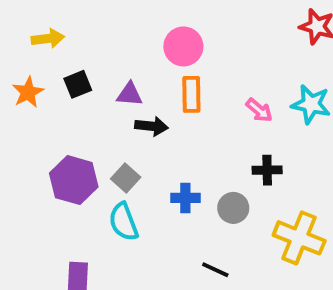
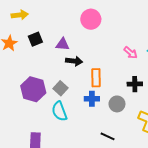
orange rectangle: (191, 94) -> (96, 78), moved

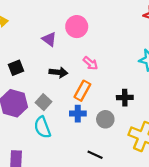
black square: (35, 39) -> (16, 68), moved
purple triangle: (63, 44) -> (49, 39), moved, turned 32
pink arrow: (131, 53) -> (90, 63), moved
orange rectangle: (96, 78) -> (82, 91), turned 30

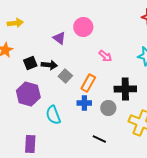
pink arrow: (90, 63) -> (105, 56), moved
black arrow: (58, 72) -> (49, 65), moved
black cross: (125, 98) -> (125, 89), size x1.5
gray square: (44, 102) -> (65, 76), moved

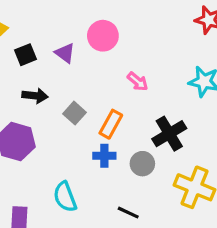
black square: (30, 63) -> (26, 55), moved
black arrow: (49, 65) -> (35, 96), moved
black cross: (125, 89) -> (169, 134), turned -30
cyan semicircle: (53, 115) -> (65, 197), moved

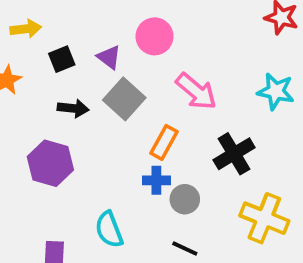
pink arrow: (138, 82) -> (196, 91), size x1.6
gray square: (74, 113) -> (124, 99), moved, size x1.5
gray circle: (142, 164) -> (185, 199), moved

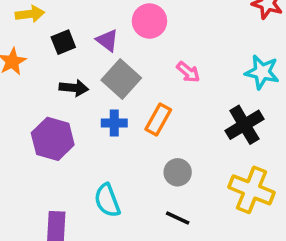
pink arrow: (196, 91) -> (188, 72), size x0.6
black cross: (234, 154) -> (244, 125), moved
blue cross: (156, 180) -> (114, 123), moved

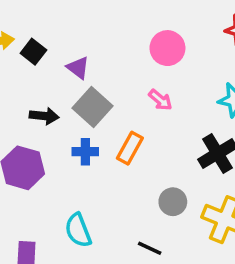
pink circle: (149, 21) -> (167, 48), moved
black square: (63, 42) -> (33, 52), moved, turned -30
gray circle: (178, 172) -> (173, 202), moved

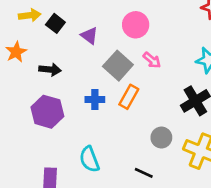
pink circle: (167, 48) -> (136, 25), moved
gray square: (92, 107) -> (118, 66), moved
black arrow: (44, 116) -> (50, 70), moved

